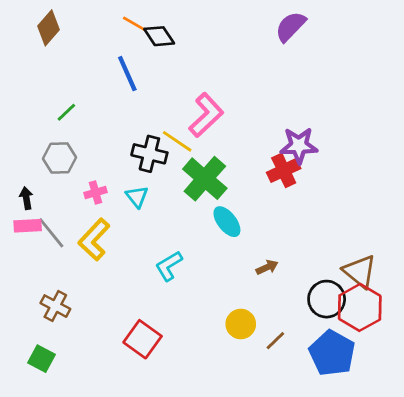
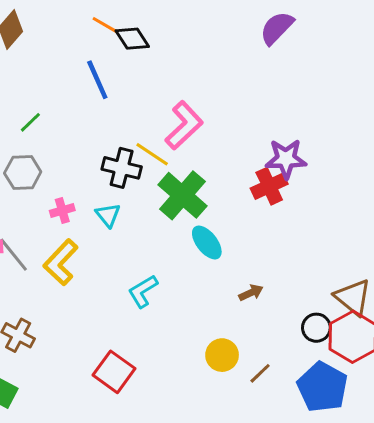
black circle: (327, 299) -> (316, 328), size x0.7

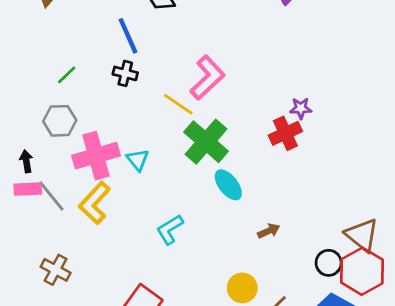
purple star: (286, 159) -> (301, 108), size x0.6
black cross: (122, 168) -> (125, 73), moved, size x0.7
pink cross: (62, 211) -> (96, 156), size x2.0

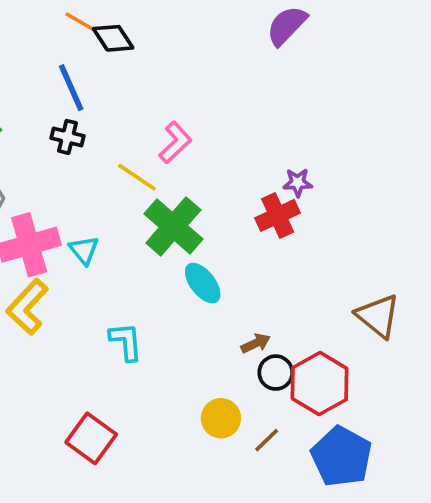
pink L-shape: (207, 78) -> (175, 142), size x0.7
cyan L-shape: (170, 229) -> (126, 342), turned 116
brown triangle: (362, 235) -> (378, 316), moved
black circle: (329, 263) -> (276, 373), moved
red hexagon: (362, 271) -> (320, 384), moved

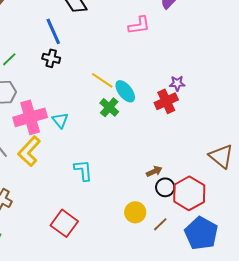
pink L-shape: (175, 142) -> (139, 25), moved, turned 35
yellow line: (137, 177) -> (102, 80), moved
green cross: (173, 226) -> (109, 107), size x0.6
cyan ellipse: (203, 283) -> (125, 91), moved

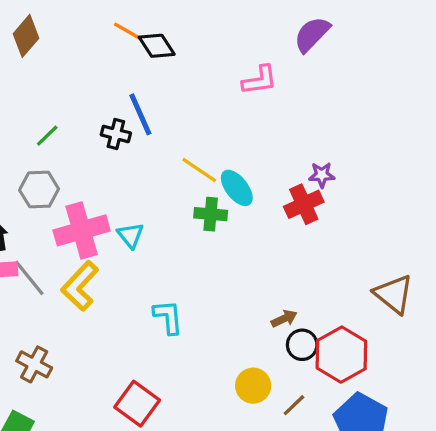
blue line: (53, 31) -> (140, 114), moved
green cross: (109, 107) -> (211, 214), turned -36

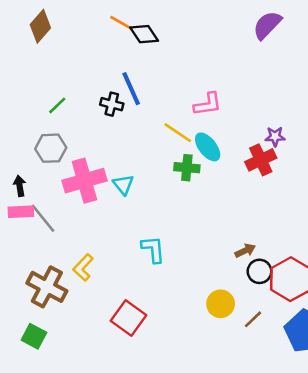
pink L-shape: (260, 80) -> (208, 104), moved
yellow L-shape: (80, 286) -> (83, 267), moved, size x0.7
brown cross: (34, 364) -> (47, 287), size x1.4

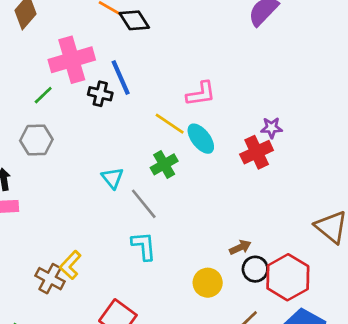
green cross: (187, 168) -> (164, 164), moved, turned -35
pink cross: (84, 181) -> (72, 60), moved
gray line: (43, 218) -> (144, 204), moved
brown cross: (47, 287) -> (50, 279), moved, size x0.7
yellow circle: (221, 304) -> (208, 283), moved

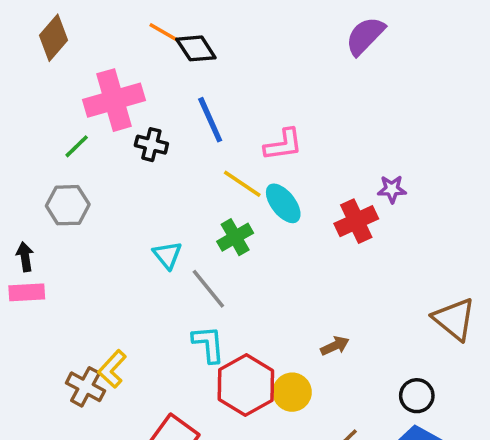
blue line: (121, 77) -> (210, 120), moved
purple star: (272, 128) -> (392, 189), moved
black circle: (255, 269) -> (417, 396), moved
red hexagon: (288, 277) -> (246, 385), moved

